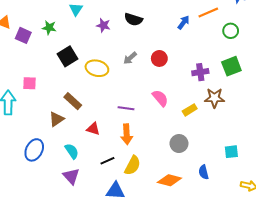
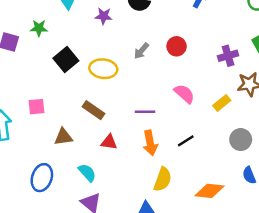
pink square: (30, 83) -> (37, 107), moved
brown rectangle: (73, 101) -> (93, 110), moved
brown triangle: (56, 119) -> (63, 137), turned 35
gray circle: (179, 144) -> (241, 140), moved
black line: (107, 161) -> (186, 141), moved

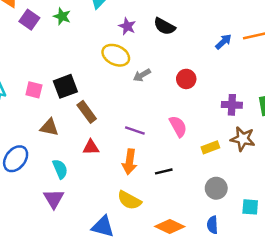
gray arrow: (141, 51) -> (142, 75), moved
black square: (66, 59) -> (65, 86), moved
yellow ellipse: (103, 69) -> (116, 55), moved
red triangle: (109, 142) -> (91, 147), turned -30
yellow semicircle: (163, 179) -> (129, 200), turned 80

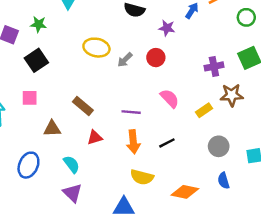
purple star: (127, 26) -> (167, 28), moved
red circle: (186, 79) -> (156, 58), moved
black square: (65, 86) -> (36, 60), moved

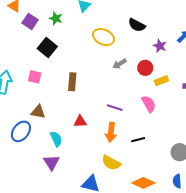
yellow ellipse: (96, 48) -> (104, 37), moved
black square: (36, 60) -> (47, 47), turned -30
brown rectangle: (83, 106) -> (72, 82), moved, turned 42
yellow rectangle: (204, 110) -> (161, 81), moved
brown triangle: (52, 129) -> (38, 112), moved

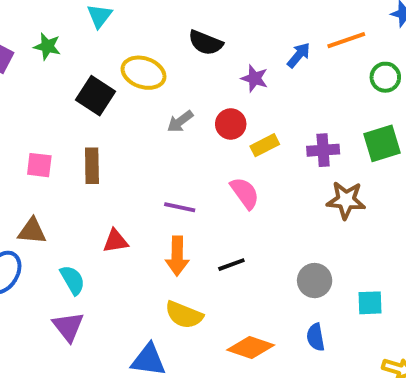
black square: (47, 47) -> (96, 96), moved
pink square: (35, 77) -> (39, 165), moved

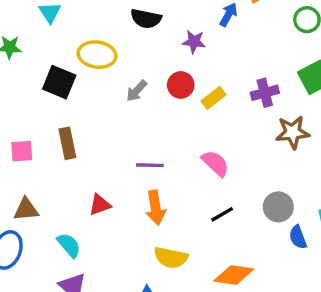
pink semicircle: (245, 193) -> (215, 163), moved
black line: (231, 265) -> (222, 214), moved
blue semicircle: (316, 337) -> (298, 237), moved

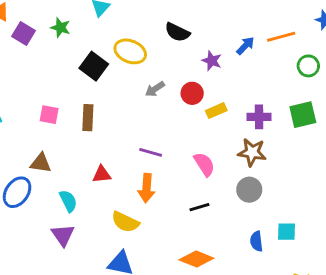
brown star: (293, 132) -> (252, 152), moved
gray circle: (278, 207) -> (249, 190), moved
yellow semicircle: (171, 258) -> (125, 222), moved

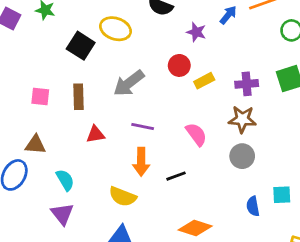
gray arrow: (155, 89) -> (129, 83), moved, size x1.6
red triangle: (102, 174) -> (95, 134), moved
black line: (199, 207) -> (176, 176), moved

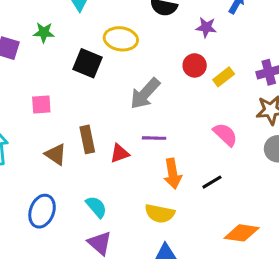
pink square: (40, 97) -> (41, 104), moved
brown rectangle: (79, 97) -> (87, 139), moved
purple line: (143, 126) -> (154, 138), moved
brown triangle: (35, 145) -> (56, 154), moved, turned 40

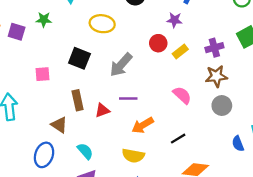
purple star: (206, 27) -> (174, 20), moved
black square: (88, 63) -> (79, 58), moved
brown triangle: (56, 154) -> (59, 125), moved
orange arrow: (173, 174) -> (143, 125), turned 70
black line: (212, 182) -> (178, 139), moved

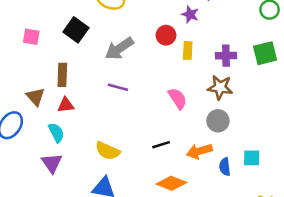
yellow rectangle: (180, 51) -> (188, 50), turned -63
red triangle: (102, 110) -> (66, 105), moved
orange arrow: (143, 125) -> (199, 151), moved

